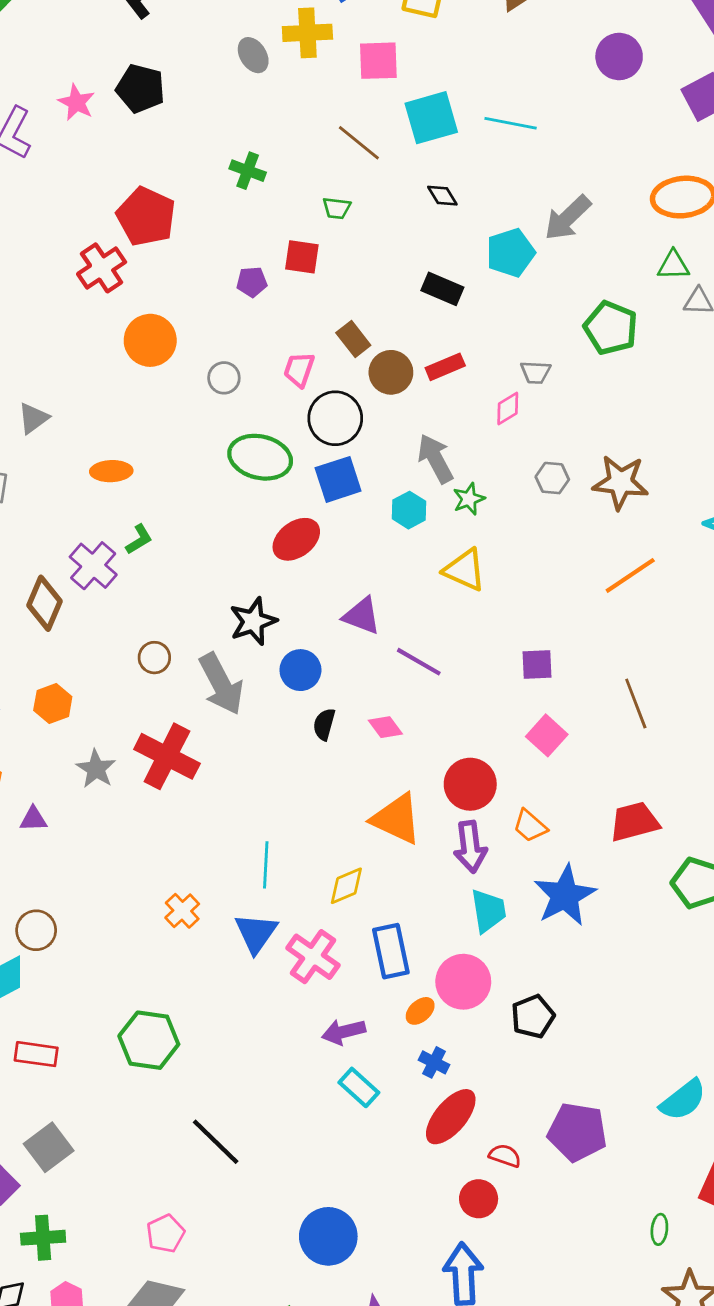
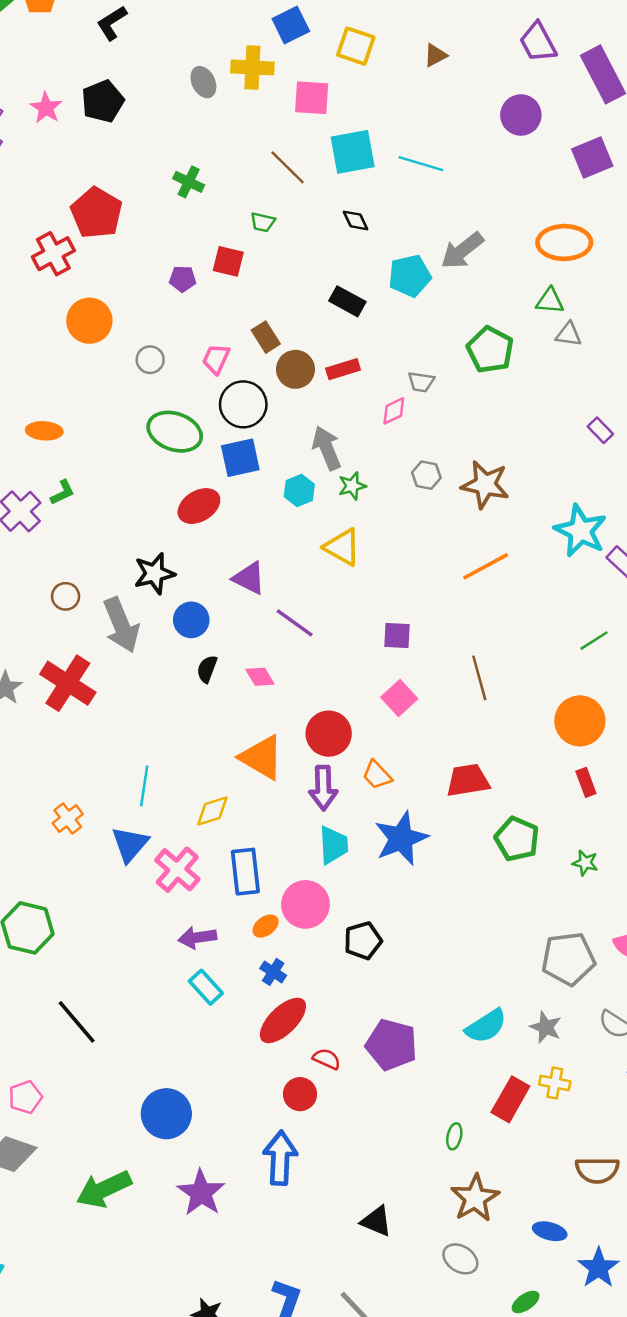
black pentagon: (140, 89) -> (103, 101), turned 30

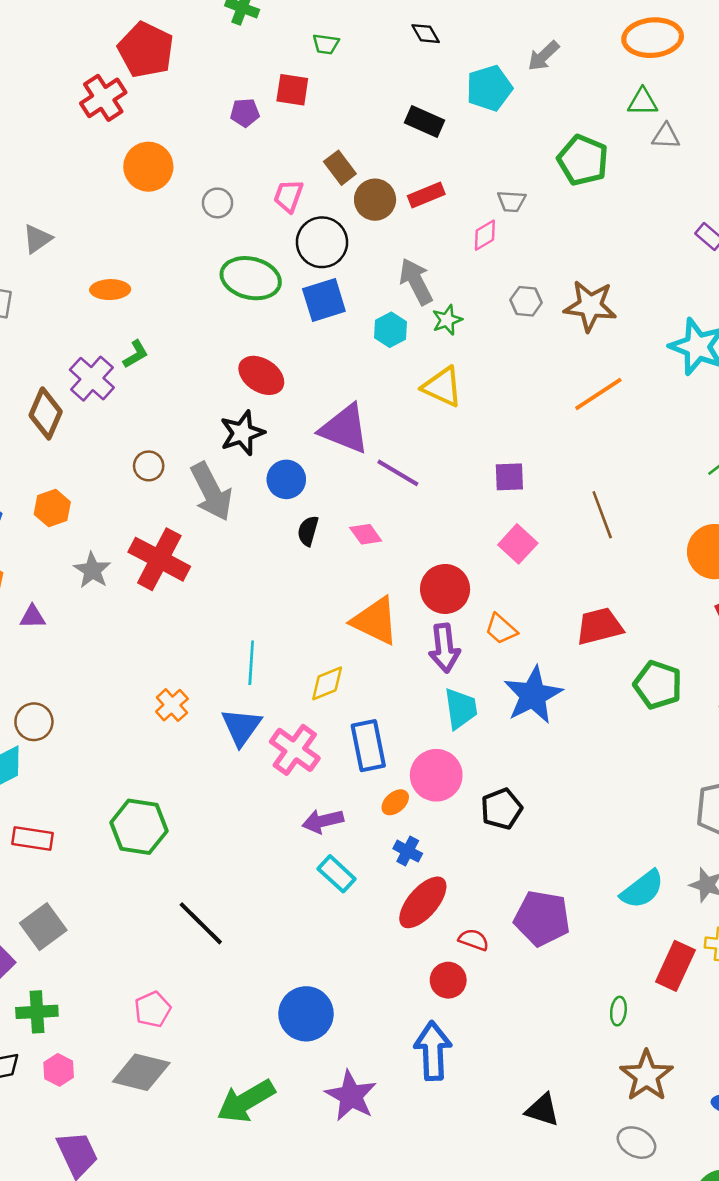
gray arrow: (462, 251) -> (543, 56), size x0.7
red ellipse: (199, 506) -> (261, 375), moved, turned 69
purple triangle: (249, 578) -> (345, 429), size x1.4

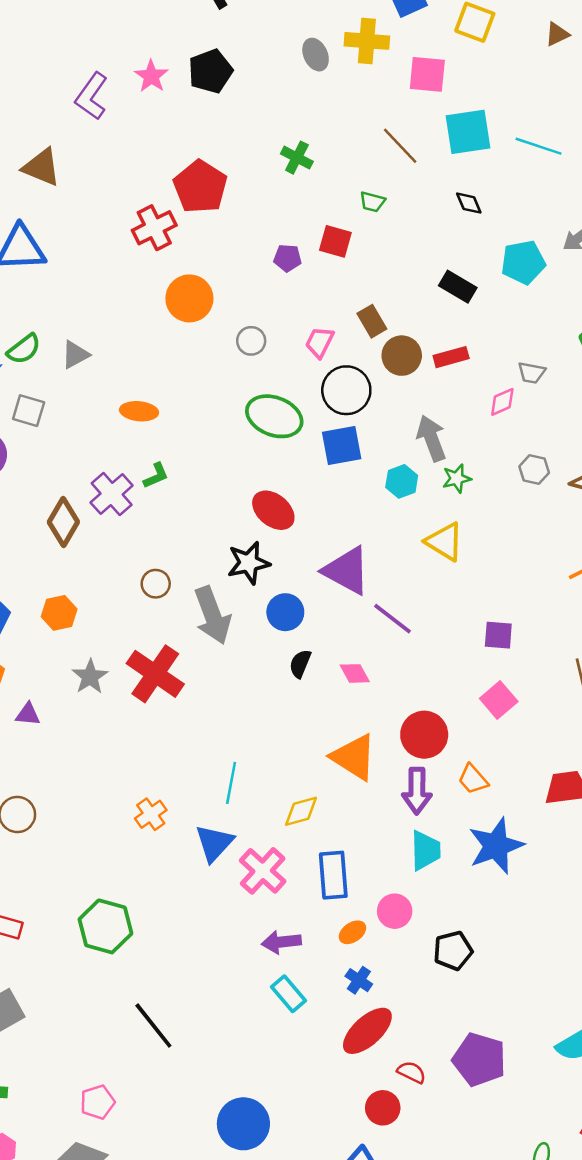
pink circle: (436, 775) -> (395, 911), size x0.7

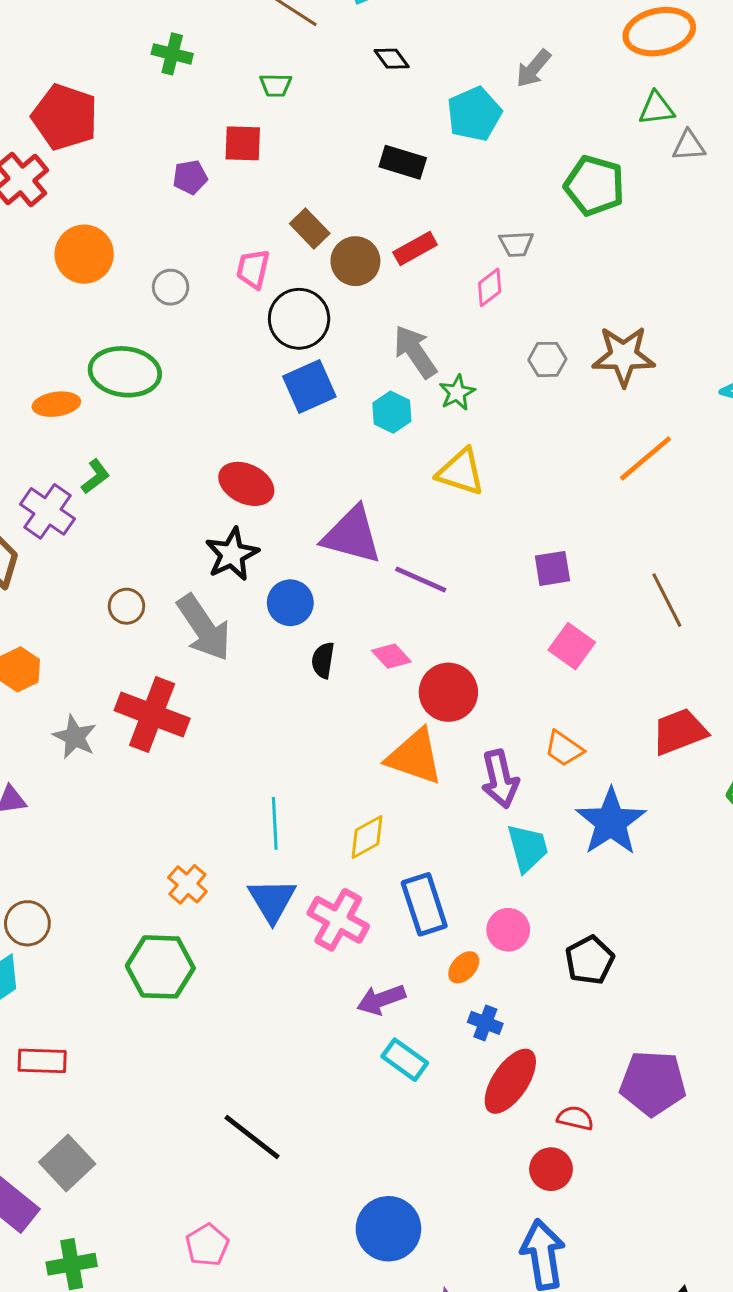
green ellipse: (274, 416) -> (125, 372), moved
red circle: (424, 735) -> (448, 692), moved
green hexagon: (105, 926) -> (160, 967), moved

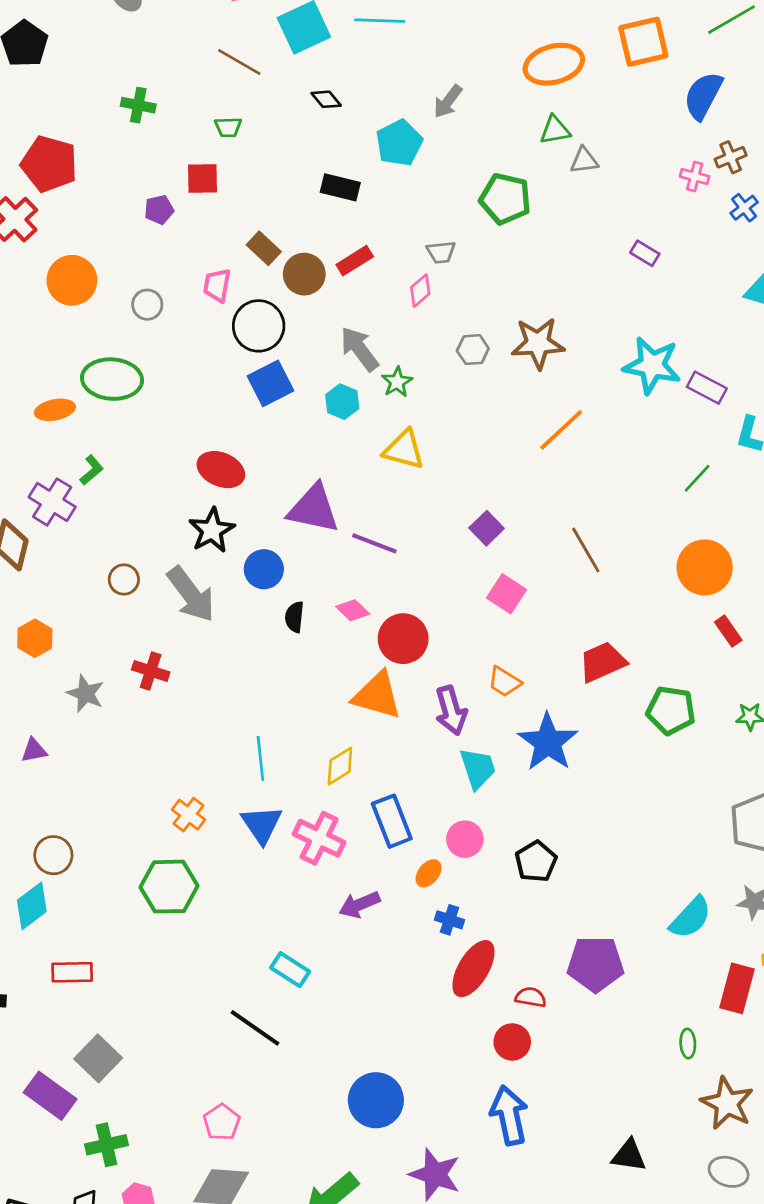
purple square: (552, 568) -> (487, 528), turned -32
red cross: (152, 714) -> (151, 671), size x0.6
cyan rectangle: (405, 1060) -> (290, 970), moved

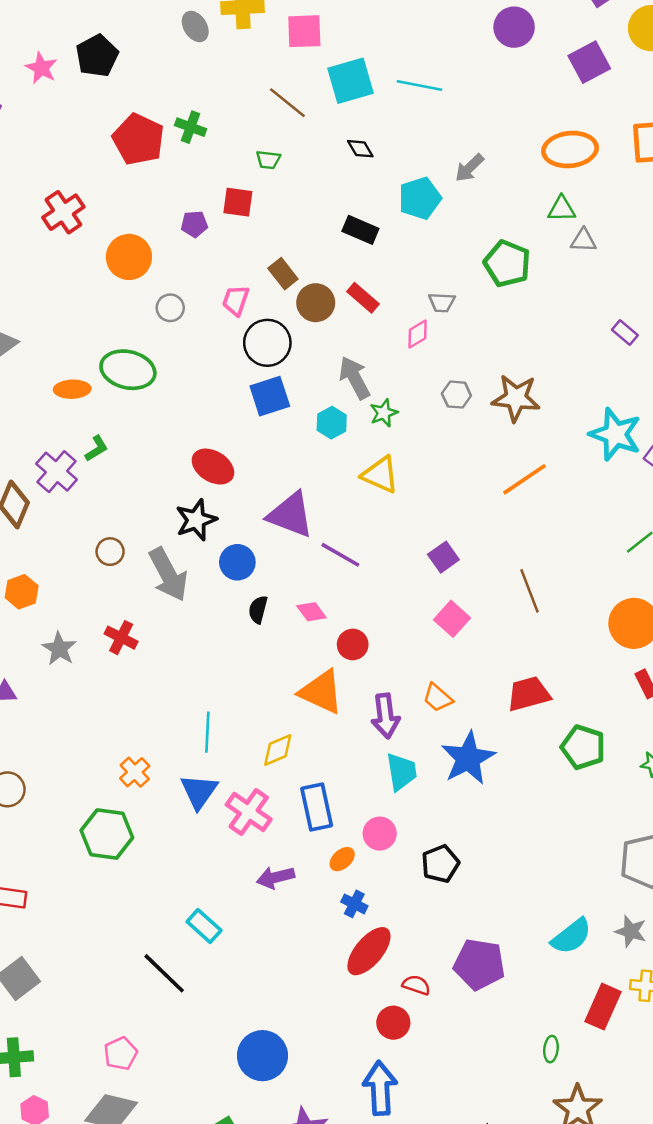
red pentagon: (49, 164) -> (138, 139), moved
red rectangle: (355, 261) -> (363, 298), turned 64
orange circle: (72, 280) -> (129, 257), moved
red circle: (403, 639) -> (353, 644), size x0.7

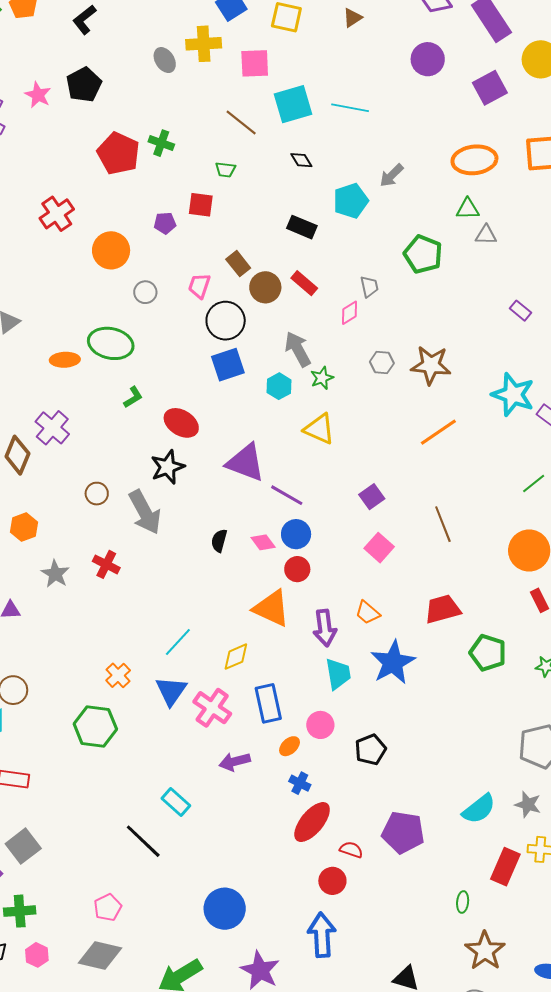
gray trapezoid: (442, 302) -> (369, 287), turned -105
green L-shape: (97, 449) -> (133, 397), moved
blue circle: (237, 562) -> (296, 534), moved
cyan line: (207, 732) -> (178, 642), turned 40

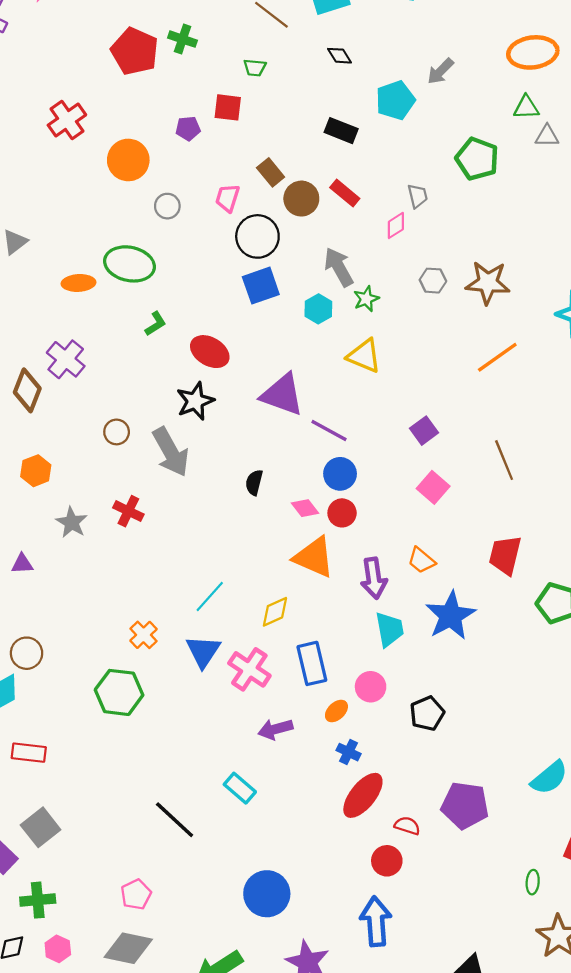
pink diamond: (263, 542) -> (305, 508), moved
red trapezoid: (443, 609) -> (505, 555), turned -60
cyan rectangle: (176, 802) -> (240, 788), moved

